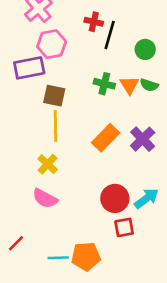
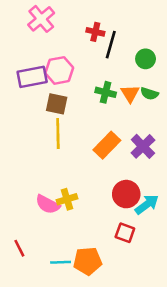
pink hexagon: (52, 44) -> (59, 70), moved
yellow cross: (48, 164) -> (67, 199), moved, turned 30
red circle: (115, 198) -> (126, 194), moved
red square: (124, 227) -> (125, 233), turned 30
red line: (16, 243) -> (19, 248), turned -72

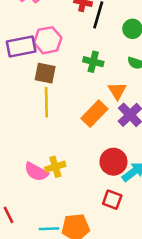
orange triangle: (130, 94) -> (117, 91), moved

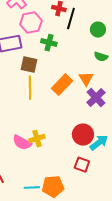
pink hexagon: (48, 40) -> (31, 23), moved
green cross: (93, 62) -> (49, 43), moved
orange rectangle: (94, 114) -> (62, 85), moved

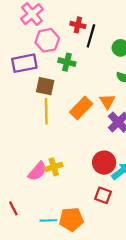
pink semicircle: (22, 143) -> (37, 171), turned -78

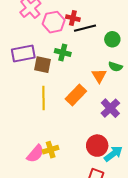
black line: (91, 36) -> (85, 28), turned 60
pink hexagon: (47, 40) -> (54, 22), moved
brown square: (45, 86) -> (42, 65), moved
orange triangle: (107, 101) -> (99, 76), moved

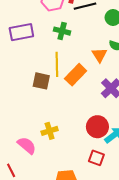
brown square: (42, 65) -> (41, 81), moved
yellow line: (44, 98) -> (57, 64), moved
pink semicircle: (35, 154) -> (27, 145), moved, turned -90

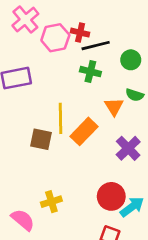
green cross: (62, 31) -> (90, 72), moved

